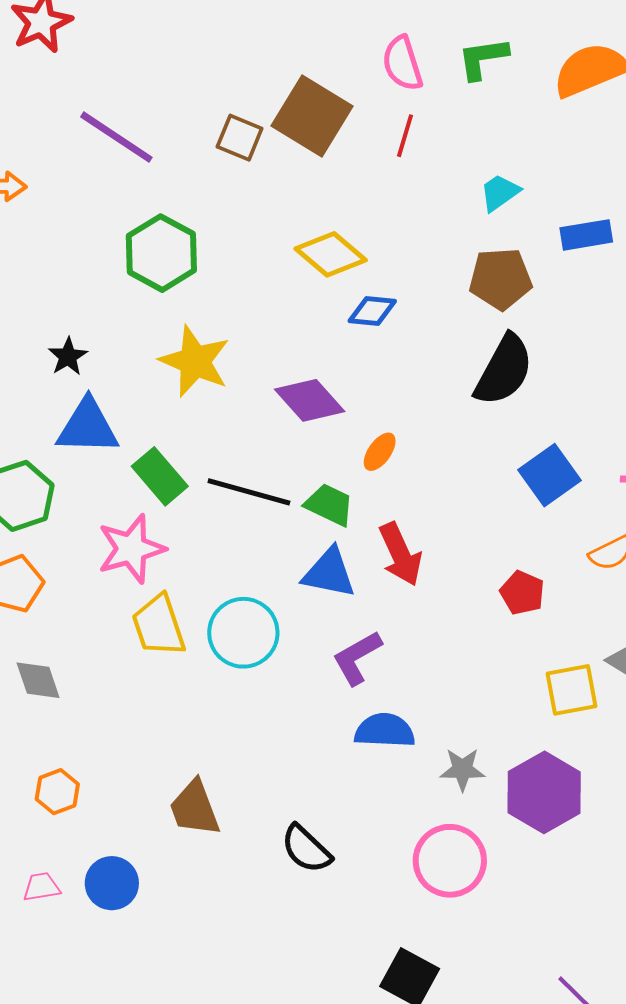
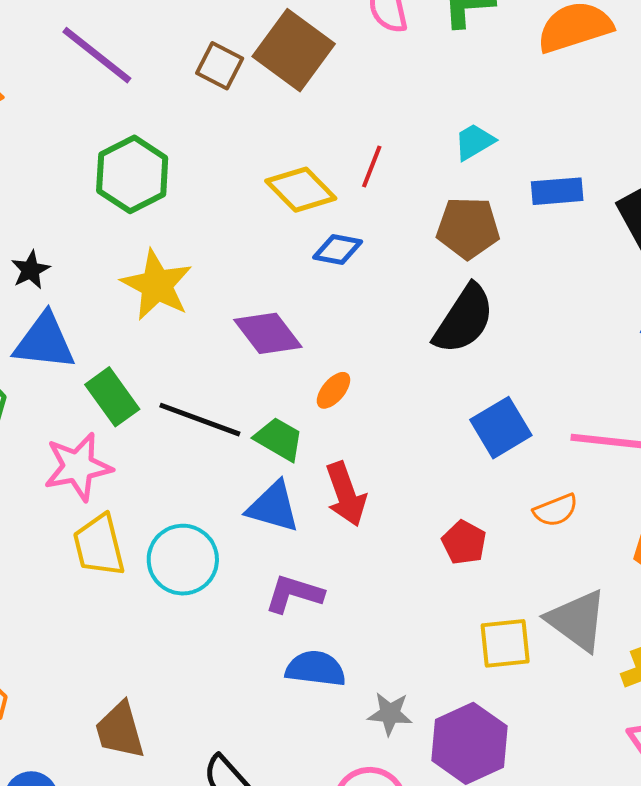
red line: (405, 136) -> (372, 166), moved
purple L-shape: (357, 658) -> (294, 594), turned 42

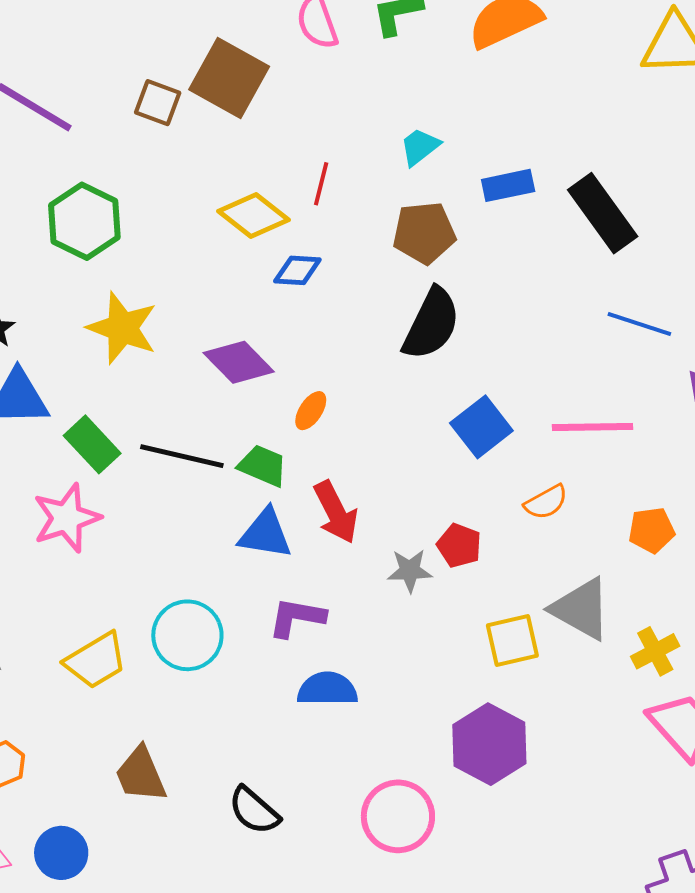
yellow trapezoid: (99, 545) -> (96, 661), moved, turned -100
cyan circle: (183, 560) -> (187, 635), moved
gray star: (390, 714) -> (410, 571), moved

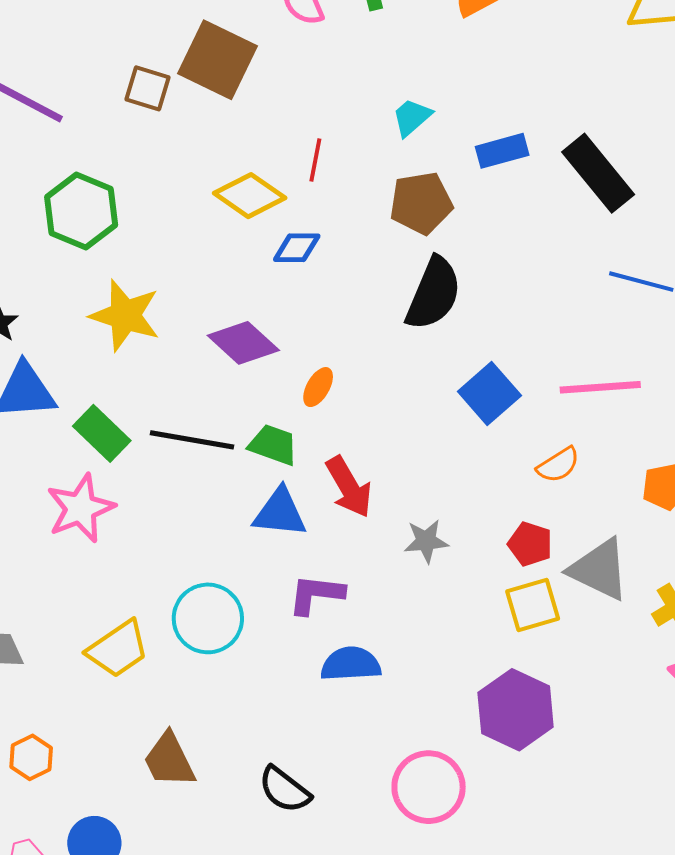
red pentagon: (459, 546) -> (530, 544), moved

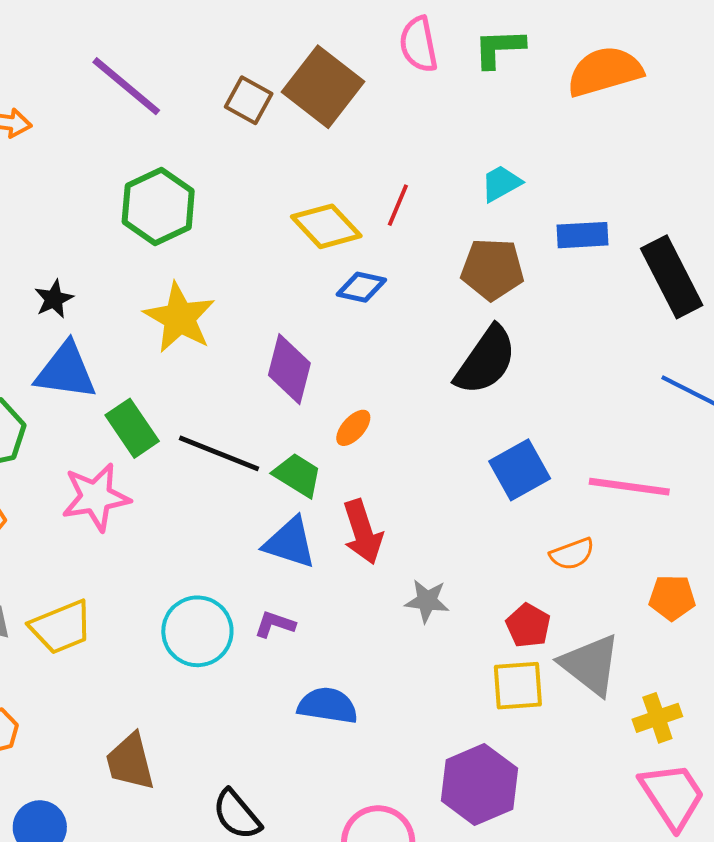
purple diamond: (243, 343) -> (289, 369), turned 50
purple L-shape: (316, 594) -> (275, 624), moved, size x0.7
yellow trapezoid: (118, 649) -> (61, 627), moved

